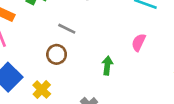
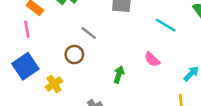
pink semicircle: (139, 42) -> (152, 59), turned -84

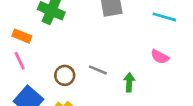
gray line: (89, 33) -> (98, 70), moved
brown circle: (74, 55) -> (65, 75), moved

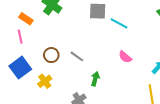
cyan line: (164, 17) -> (119, 23), moved
green arrow: (129, 82) -> (95, 79), moved

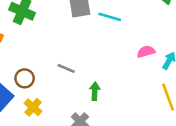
brown circle: (51, 55) -> (25, 78), moved
pink semicircle: (125, 57) -> (146, 52), moved, turned 136

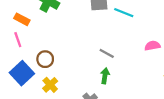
gray line: (66, 68) -> (107, 53), moved

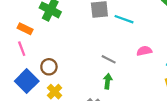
pink semicircle: (152, 46) -> (144, 51), moved

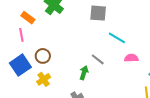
cyan line: (124, 19) -> (117, 38), moved
green arrow: (108, 81) -> (84, 73), moved

